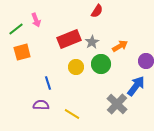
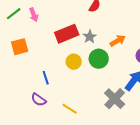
green line: (16, 29) -> (14, 14), moved
purple semicircle: (41, 105) -> (39, 100), turned -147

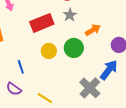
gray star: (90, 37) -> (70, 15), moved

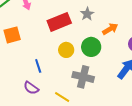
gray cross: (90, 88) -> (83, 77), moved, turned -30

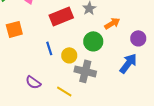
yellow circle: (66, 50) -> (69, 55), moved
blue line: (38, 66) -> (49, 48), moved

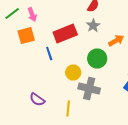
orange square: (14, 29) -> (26, 36), moved
blue line: (49, 48) -> (49, 54), moved
yellow line: (64, 91) -> (68, 108), turned 63

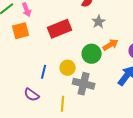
gray star: (93, 26) -> (99, 22), moved
orange arrow: (116, 40) -> (111, 45), moved
blue line: (49, 54) -> (44, 72), moved, turned 32

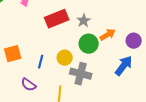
gray star: (99, 22) -> (84, 21), moved
orange square: (21, 31) -> (13, 54), moved

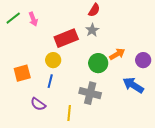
gray star: (84, 21) -> (92, 30), moved
yellow circle: (65, 58) -> (53, 60), moved
blue arrow: (124, 66) -> (133, 85), turned -95

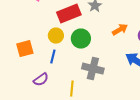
green circle: (98, 63) -> (81, 39), moved
purple semicircle: (38, 104) -> (41, 80), turned -70

